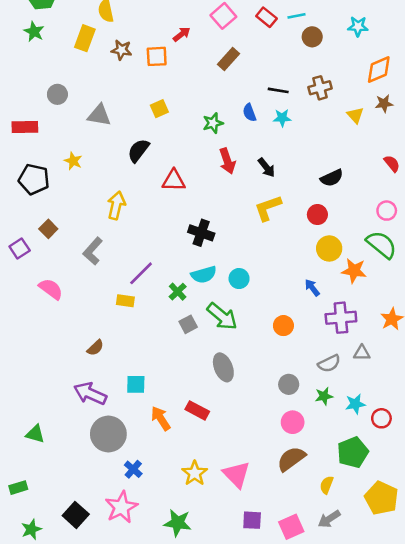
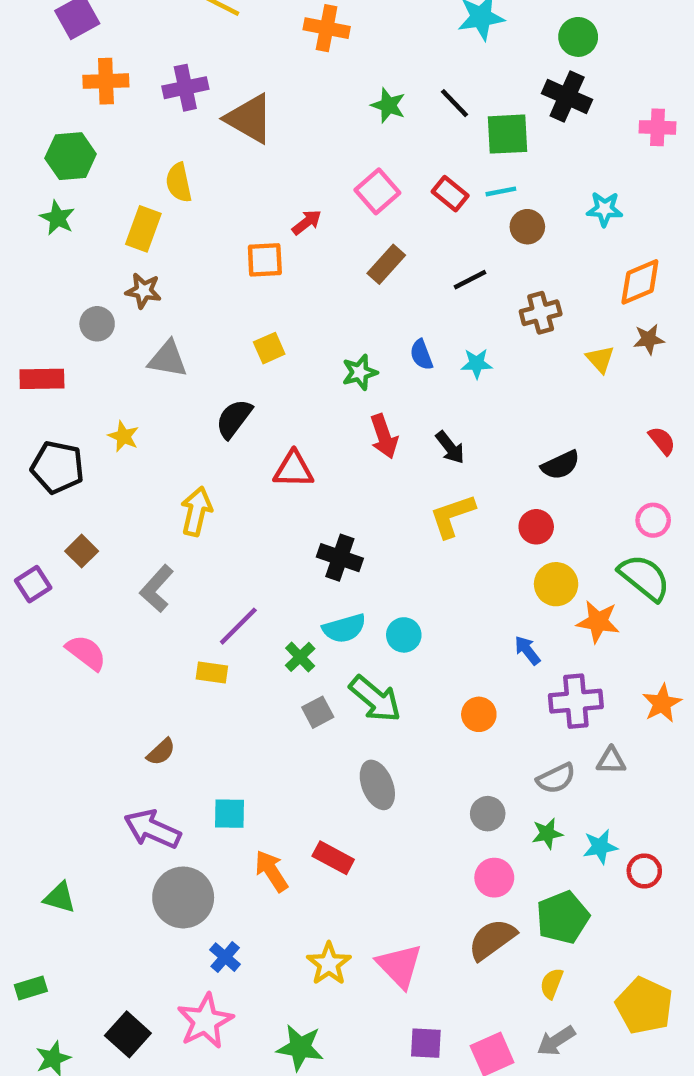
brown star: (121, 50) -> (143, 291), moved
black line: (278, 90) -> (470, 280), moved, turned -36
green pentagon: (353, 452) -> (563, 917), moved

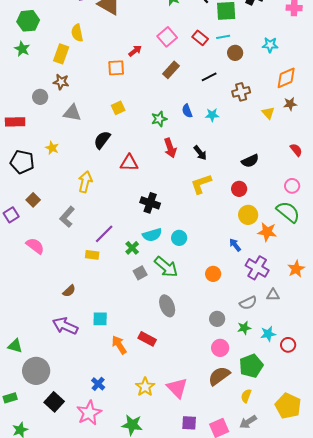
purple cross: (576, 701) -> (257, 268), turned 35
green triangle: (60, 897) -> (15, 346), moved
gray circle: (183, 897) -> (36, 371), moved
black square: (128, 1034) -> (54, 402), moved

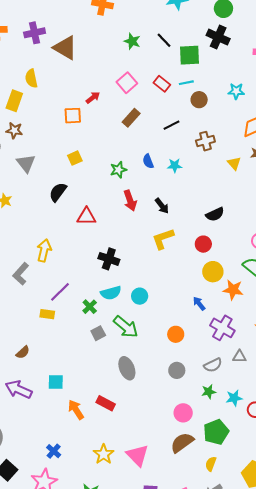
gray triangle: (72, 113) -> (26, 163), turned 42
yellow arrow: (85, 182) -> (44, 250), moved
gray circle: (217, 319) -> (177, 370), moved

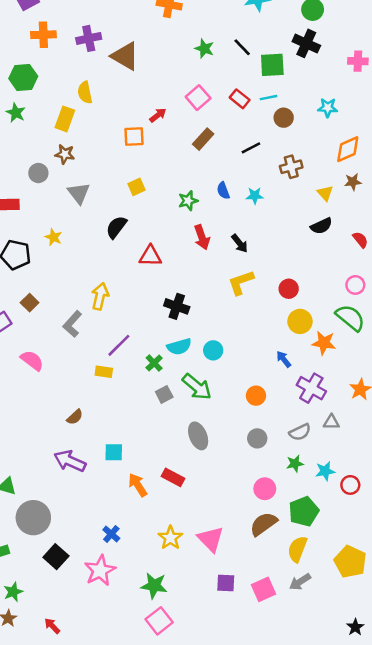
black semicircle: (215, 214) -> (321, 226), moved
yellow semicircle: (211, 464) -> (297, 549), size x1.5

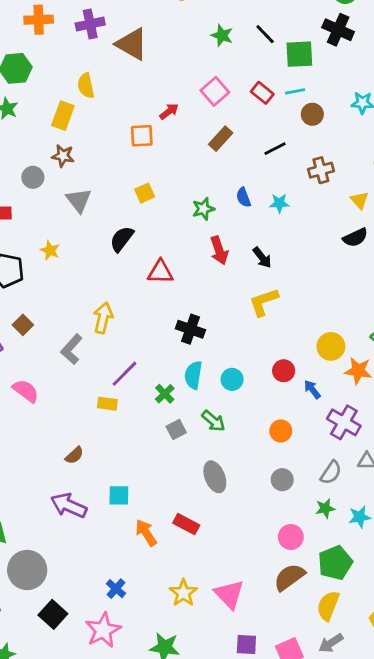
red circle: (289, 289) -> (284, 371), moved
cyan semicircle: (179, 347) -> (193, 375), turned 115
green arrow: (197, 387) -> (213, 421), size x0.7
gray semicircle: (300, 432) -> (331, 473), turned -30

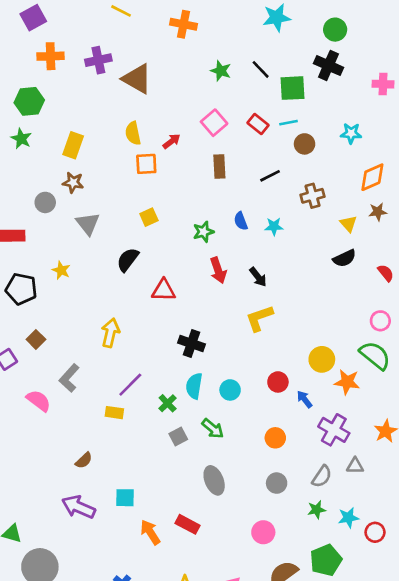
yellow semicircle: (86, 86) -> (133, 133), moved
brown rectangle: (221, 139) -> (219, 167), turned -45
gray L-shape: (72, 349) -> (69, 378), moved
pink circle: (291, 537) -> (263, 532), moved

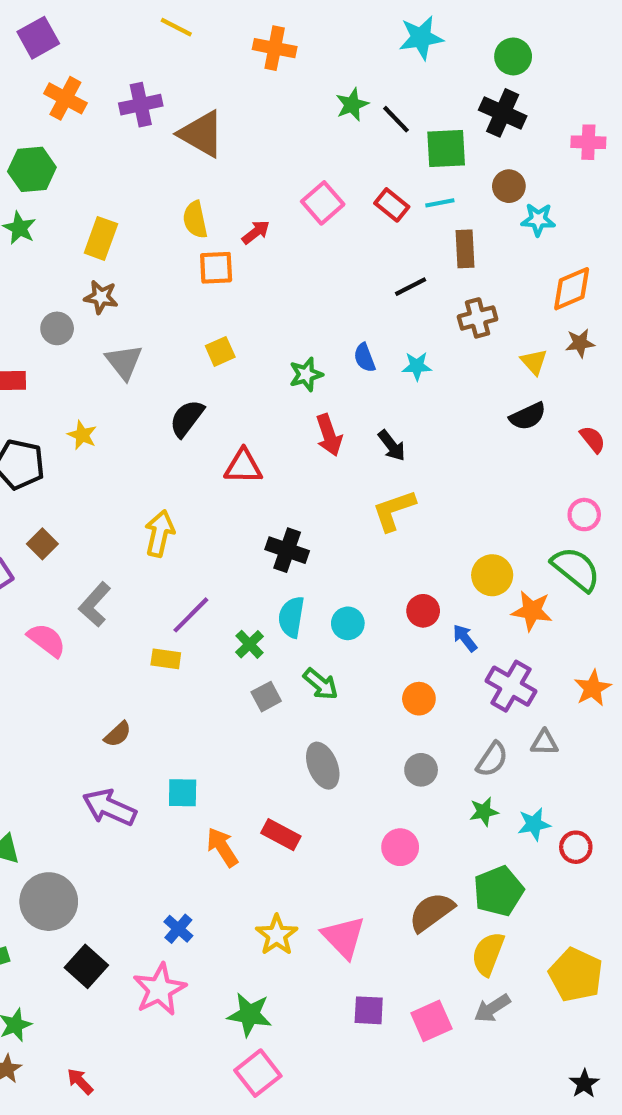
orange cross: (51, 56) -> (65, 98), turned 30
green star: (221, 71) -> (352, 105), moved, turned 30
brown circle: (305, 144) -> (509, 186), moved
brown rectangle: (219, 167) -> (465, 249), moved

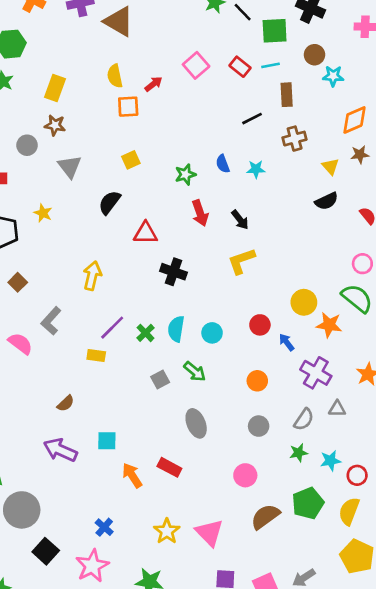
black cross: (287, 550) -> (173, 272), moved
green cross: (250, 644) -> (145, 333), moved
yellow semicircle: (488, 954) -> (349, 511), moved

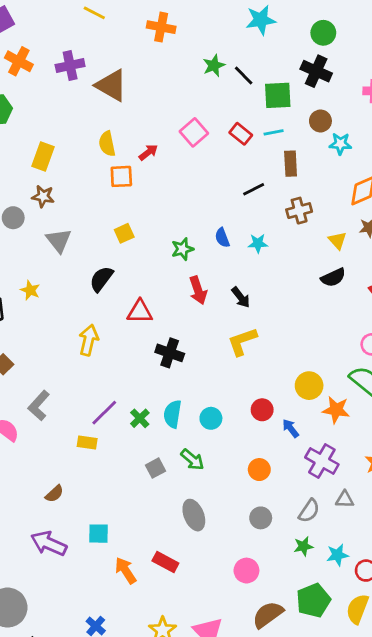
yellow arrow: (92, 276) -> (89, 340), moved

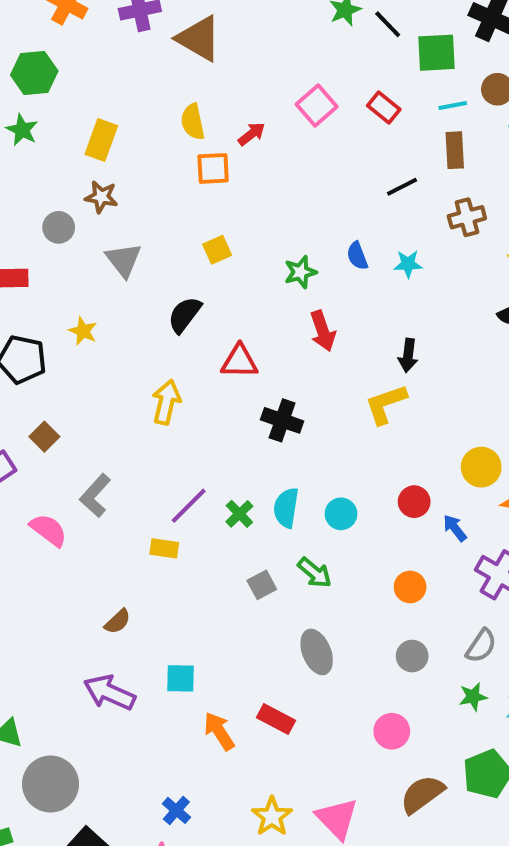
cyan line: (274, 132) -> (453, 105), moved
black arrow: (241, 297) -> (408, 355), moved, turned 45

